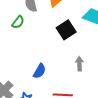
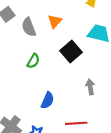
green semicircle: (18, 22) -> (33, 61), moved

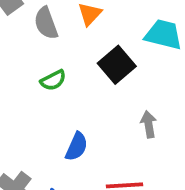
green semicircle: (33, 61) -> (53, 80), turned 32

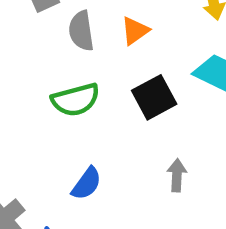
green semicircle: (53, 80) -> (76, 100), size x1.5

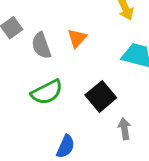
black square: (154, 97) -> (101, 96), moved

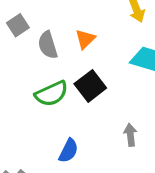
black square: (101, 96) -> (90, 86), moved

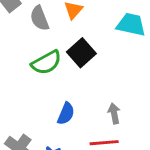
gray arrow: (130, 135) -> (114, 113), moved

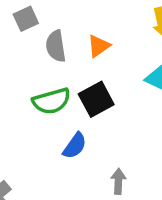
blue semicircle: (66, 114) -> (75, 146), moved

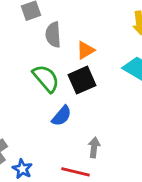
orange triangle: (99, 46) -> (85, 50), moved
green semicircle: (51, 101) -> (46, 78), turned -120

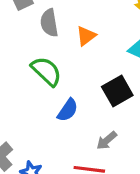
black square: (82, 80) -> (117, 91), moved
gray arrow: (94, 147) -> (107, 141), turned -132

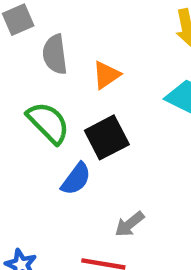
black square: (117, 91) -> (107, 137), moved

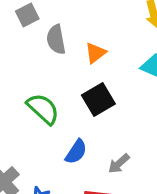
green semicircle: (48, 123) -> (43, 109), moved
blue semicircle: (76, 179) -> (76, 152), moved

